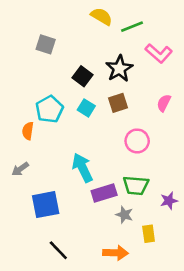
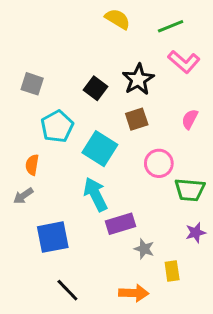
green line: (132, 27) -> (171, 26), moved
gray square: (46, 44) -> (32, 84), moved
cyan square: (86, 108) -> (100, 149), moved, size x1.6
orange semicircle: (28, 131) -> (32, 165), moved
green trapezoid: (136, 185) -> (190, 190), moved

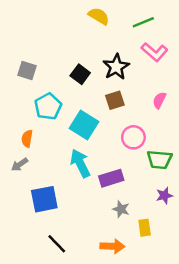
purple rectangle: (120, 224) -> (111, 178), moved

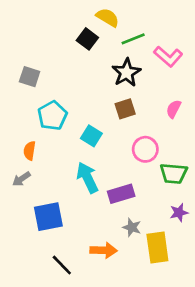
green line: (143, 22) -> (133, 39), moved
black square: (80, 74) -> (87, 39), moved
cyan square: (84, 125) -> (91, 136), size x0.7
yellow rectangle: (145, 228) -> (157, 248), size x1.6
orange arrow: (112, 246) -> (104, 250), moved

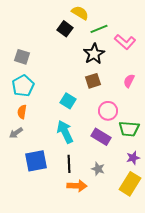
cyan pentagon: (52, 116) -> (23, 86), moved
purple rectangle: (121, 194) -> (101, 137), moved, turned 48
yellow rectangle: (157, 248) -> (130, 184), moved, turned 40
black line: (62, 265) -> (69, 164), moved, turned 42

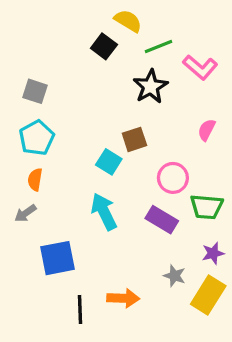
brown square: (93, 81) -> (134, 139), moved
black line: (69, 164) -> (80, 309), moved
gray star: (98, 169) -> (175, 276), moved

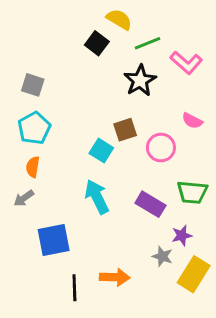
pink semicircle: (207, 130) -> (192, 121), turned -90
pink circle: (173, 178) -> (161, 148), moved
purple star: (213, 253) -> (182, 235), moved

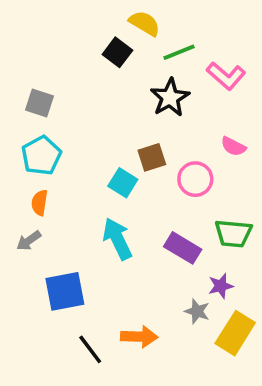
black line: (74, 288) -> (90, 349), turned -35

